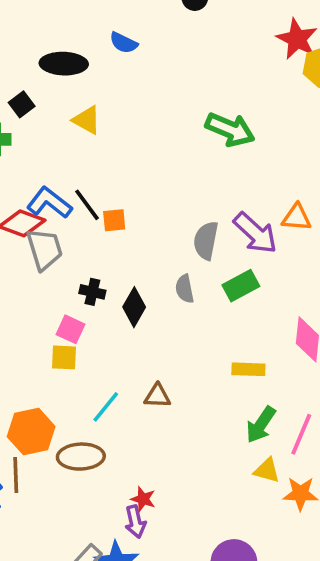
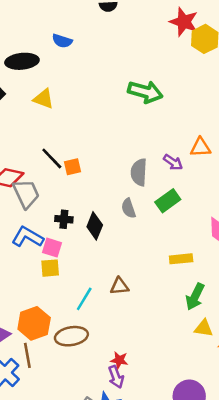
blue L-shape: (49, 203) -> (28, 237), moved
purple arrow: (255, 233) -> (173, 162), size x0.6

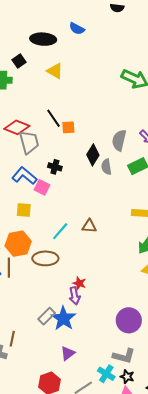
black diamond: (95, 226) -> (93, 155), moved
yellow square: (50, 268) -> (24, 210), moved

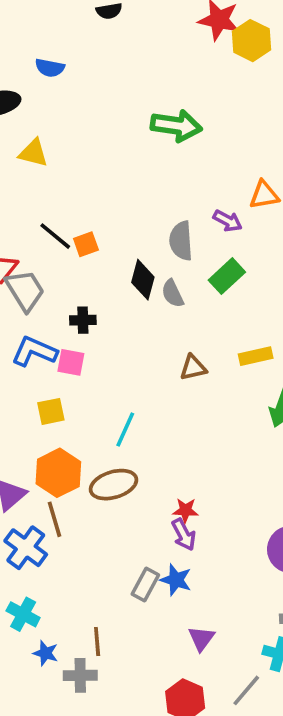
brown triangle: (89, 226) -> (193, 368), moved
blue star: (63, 318) -> (176, 580), size x0.7

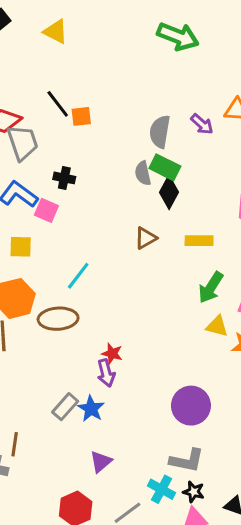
green rectangle: (227, 276) -> (165, 167), moved, turned 56
black diamond: (143, 280) -> (169, 192), moved
brown triangle: (193, 368) -> (146, 238), turned -30

